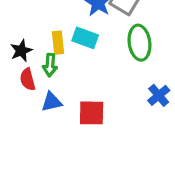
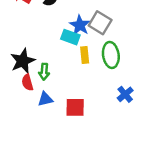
cyan rectangle: (85, 38) -> (70, 37), moved
yellow rectangle: (58, 43) -> (85, 55), moved
black star: (21, 51) -> (23, 61), size x1.5

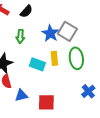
cyan rectangle: (70, 37) -> (37, 64), moved
green arrow: (44, 72) -> (20, 36), moved

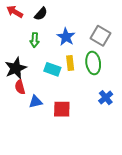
gray square: (67, 31) -> (101, 36), moved

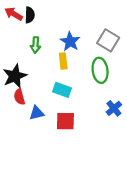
black semicircle: (41, 14) -> (30, 15), moved, turned -40
yellow rectangle: (70, 63) -> (63, 61), moved
cyan rectangle: (52, 69) -> (62, 90), moved

